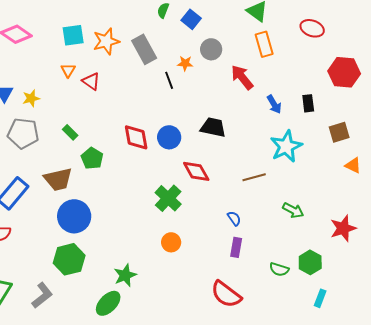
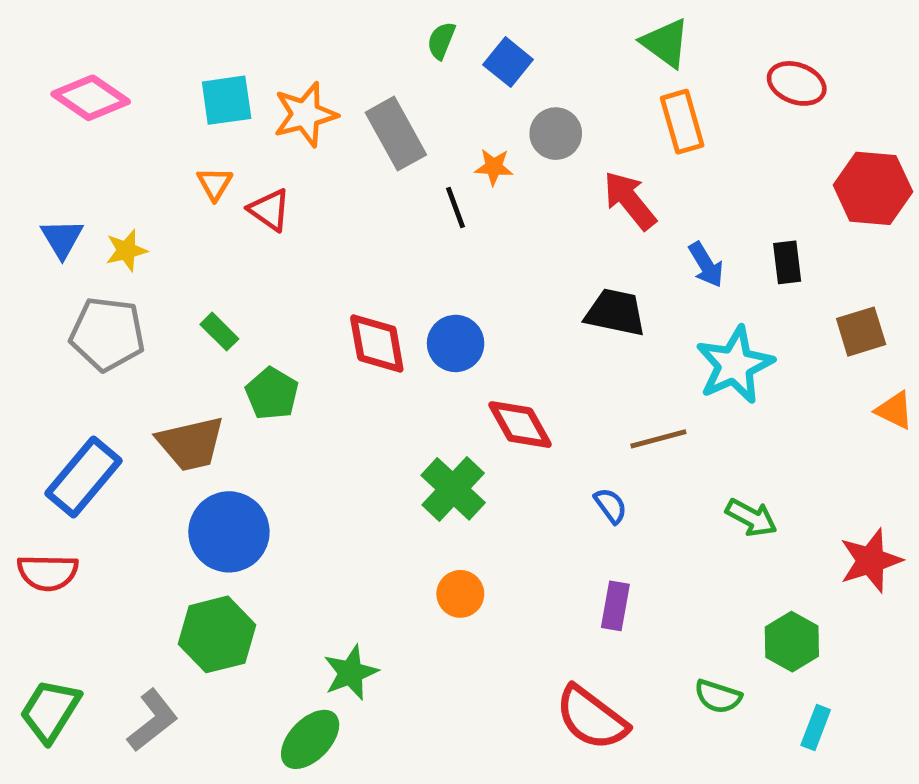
black trapezoid: (213, 127) -> (615, 312), moved
blue semicircle: (234, 218) -> (611, 506), moved
green semicircle: (279, 269) -> (718, 696), moved

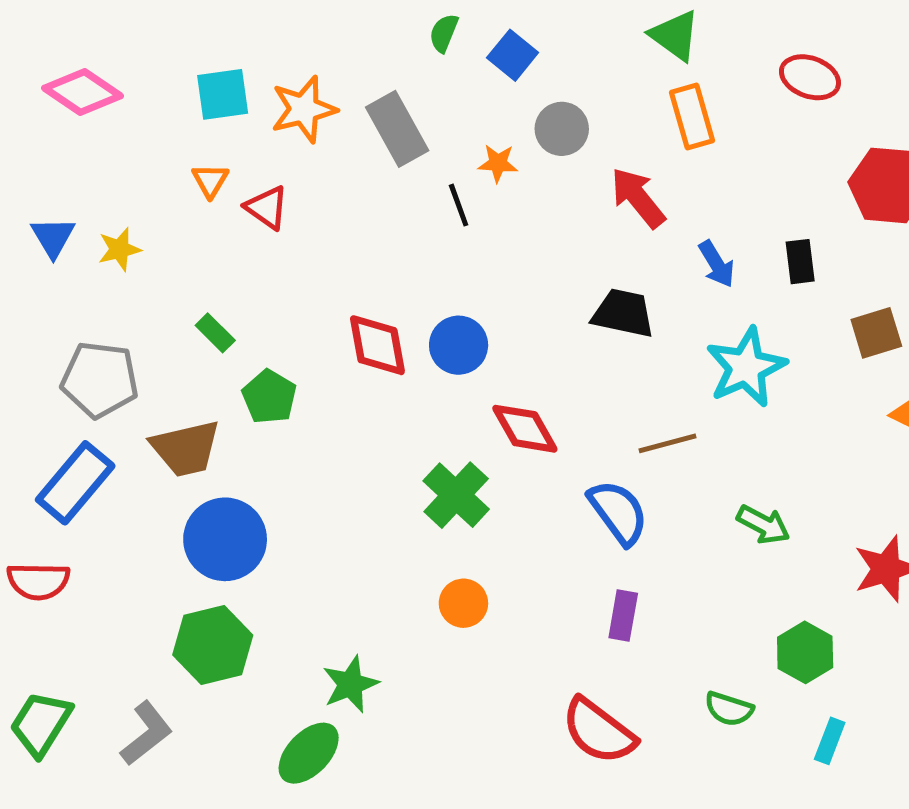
gray pentagon: (107, 334) -> (100, 380), moved
blue semicircle: (611, 506) -> (618, 512), size x1.8

